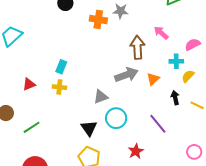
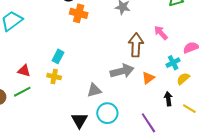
orange cross: (98, 19) -> (79, 13), moved
cyan cross: (176, 61) -> (173, 63), turned -32
red triangle: (29, 84) -> (24, 71), turned 32
green line: (32, 127) -> (22, 92), moved

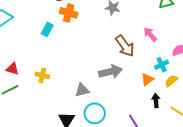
brown arrow: (136, 45) -> (125, 46), turned 140
cyan rectangle: (58, 56) -> (47, 29), moved
orange triangle: (148, 78) -> (147, 79), moved

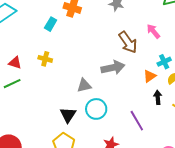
yellow cross: (42, 75) -> (45, 59), moved

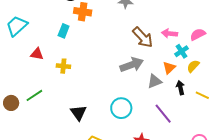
pink arrow: (153, 31) -> (169, 33), moved, turned -35
red triangle: (15, 63) -> (37, 54), moved
gray triangle: (84, 85) -> (155, 81), moved
black triangle: (68, 115) -> (79, 113), moved

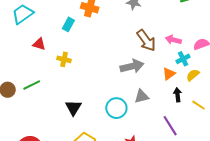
gray triangle: (155, 81) -> (142, 96), moved
purple line: (163, 114) -> (170, 126), moved

